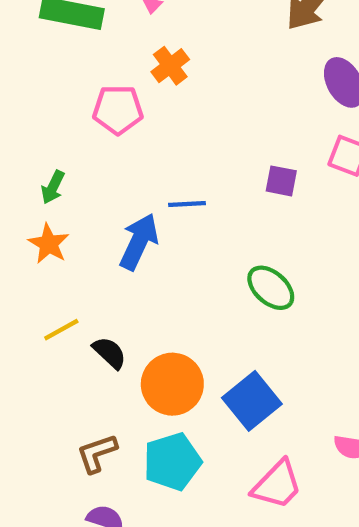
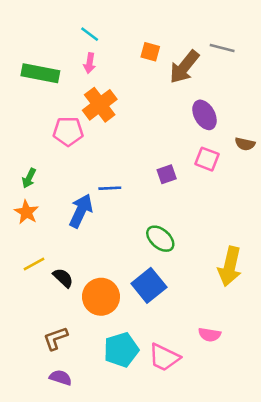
orange cross: (170, 66) -> (100, 105), size x1.5
purple square: (281, 181) -> (167, 174), turned -30
blue square: (252, 401) -> (149, 285), moved
cyan pentagon: (172, 462) -> (121, 350), moved
pink trapezoid: (277, 485) -> (164, 357), turned 72

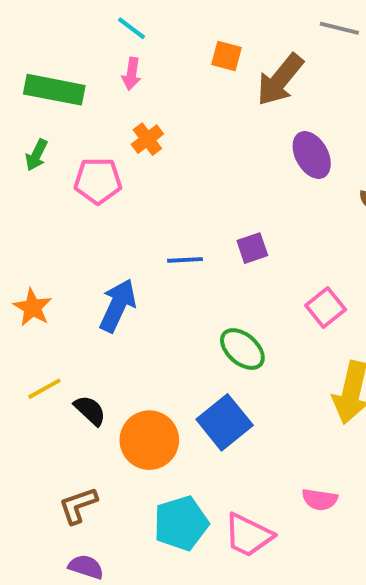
gray line: (222, 48) -> (339, 28), moved
orange cross: (100, 105) -> (147, 139), size x0.6
pink square: (207, 159) -> (326, 307), moved, turned 30
green arrow: (29, 178) -> (36, 155), moved
blue line: (110, 188) -> (185, 260), moved

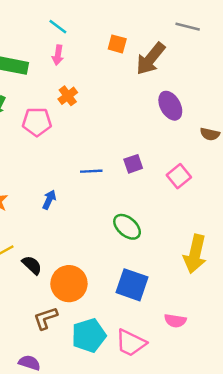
blue arrow: (118, 305) -> (49, 200), size x0.6
pink square: (326, 307) -> (179, 176), moved
blue square: (225, 422) -> (132, 285), moved, turned -32
brown L-shape: (78, 505) -> (46, 318), moved

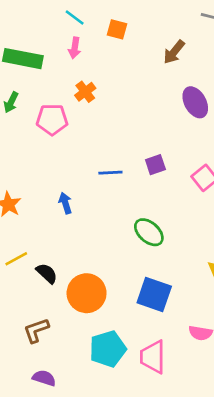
orange square: (117, 44) -> (117, 29), moved
brown arrow: (151, 59) -> (174, 52), size x0.7
blue arrow: (49, 200) -> (65, 203), turned -42
brown L-shape: (46, 318) -> (36, 330), moved
pink trapezoid: (131, 343) -> (153, 357), turned 64

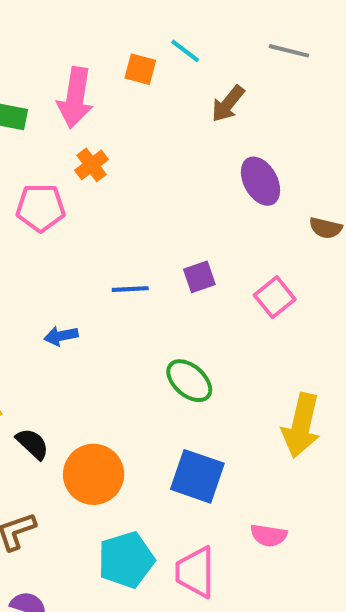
cyan line: (75, 17) -> (185, 51), moved
pink arrow: (75, 48) -> (75, 98), size x1.8
blue arrow: (65, 203) -> (61, 336), turned -84

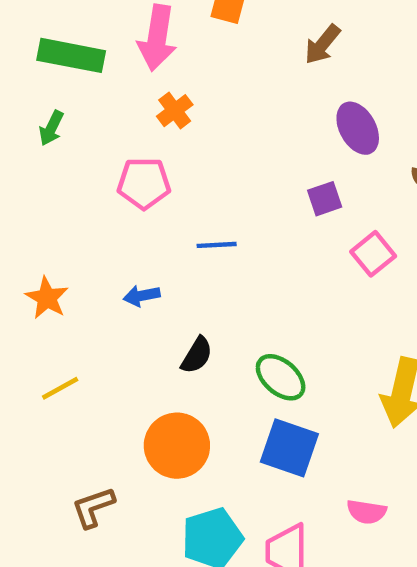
pink pentagon: (41, 208) -> (144, 183), moved
purple square: (199, 277) -> (325, 199), moved
green ellipse: (189, 381) -> (281, 377), moved
black semicircle: (32, 444) -> (197, 355), moved, turned 78

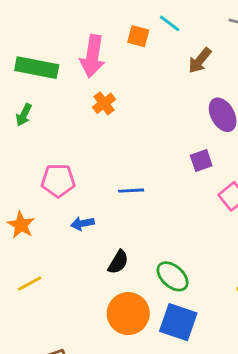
pink pentagon: (144, 183) -> (58, 181), moved
orange circle: (177, 446) -> (128, 314), moved

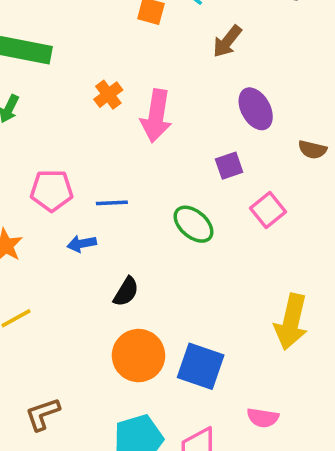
pink arrow: (92, 56) -> (156, 116), moved
blue line: (131, 191) -> (112, 203), moved
green ellipse: (173, 276) -> (194, 224), moved

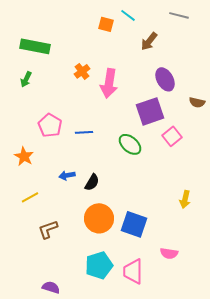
purple square: (229, 166) -> (150, 111), size x1.8
pink pentagon: (52, 190) -> (50, 125), turned 30
blue arrow: (82, 244) -> (67, 175), moved
yellow arrow: (291, 322) -> (185, 199), size x0.6
brown L-shape: (43, 414) -> (48, 229), moved

